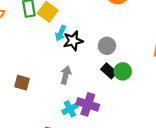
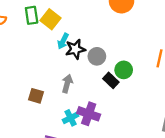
gray circle: (107, 46) -> (97, 56), moved
green circle: (123, 71) -> (124, 70), moved
brown square: (22, 83) -> (36, 96), moved

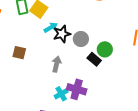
cyan arrow: (63, 41) -> (51, 28), turned -144
brown square: (36, 96) -> (19, 53), moved

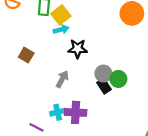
cyan arrow: (51, 28) -> (61, 30), moved
gray circle: (81, 39) -> (103, 74), moved
purple cross: (77, 89) -> (76, 112), turned -30

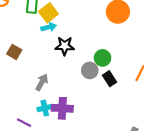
gray arrow: (62, 79) -> (42, 82), moved
green circle: (118, 79) -> (103, 58), moved
black rectangle: (104, 86) -> (109, 79), moved

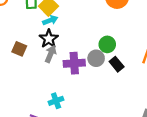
black star: (65, 46) -> (49, 39), moved, turned -30
gray arrow: (42, 82) -> (51, 54), moved
purple cross: (62, 108) -> (74, 63), moved

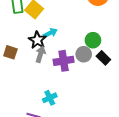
cyan arrow: (50, 20) -> (50, 33), moved

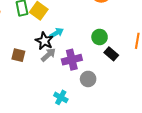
gray arrow: (40, 54) -> (48, 55), turned 35
gray circle: (84, 54) -> (88, 79), moved
cyan cross: (50, 98) -> (61, 97), turned -32

